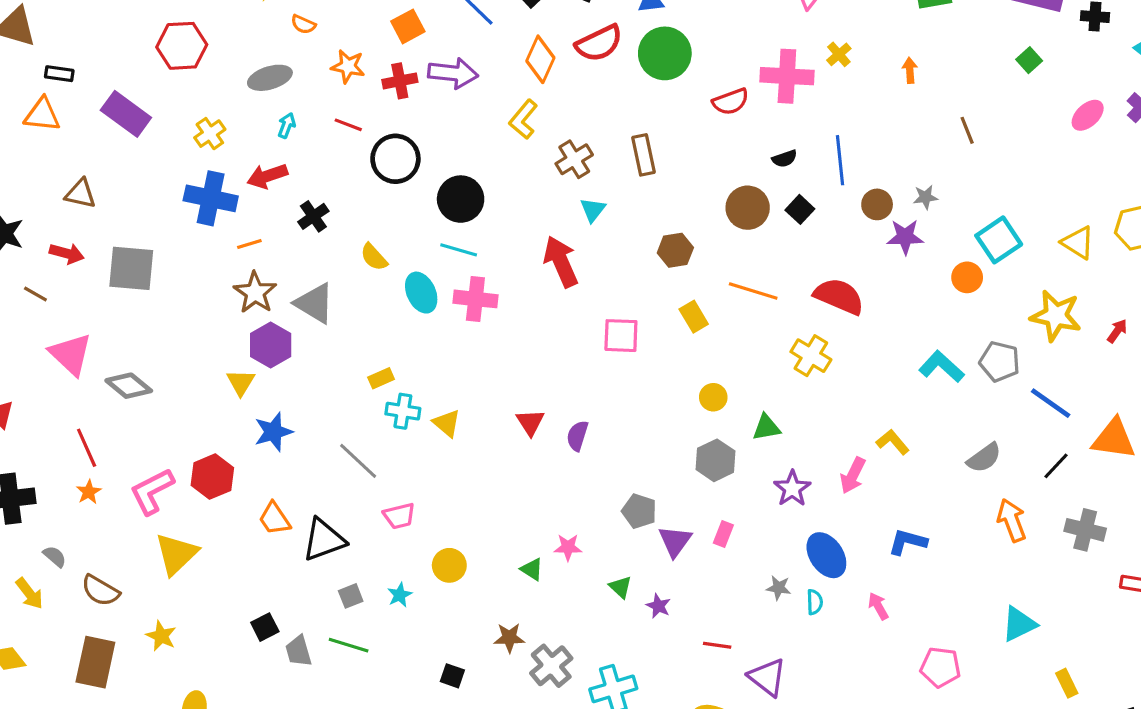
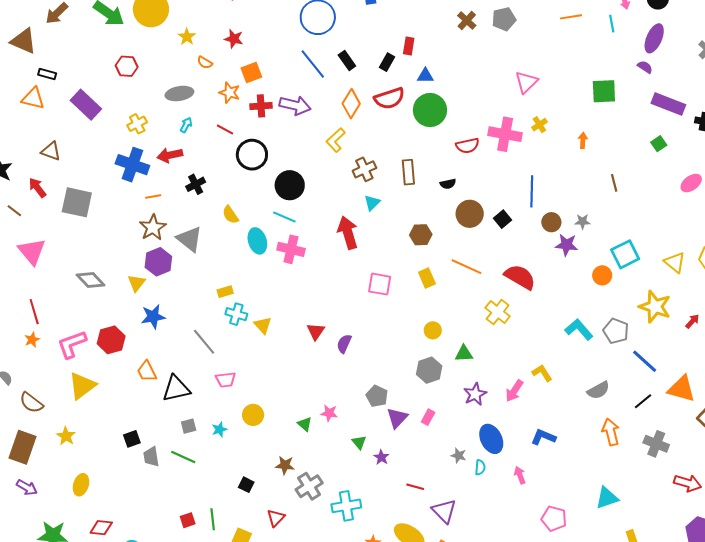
orange square: (408, 26) -> (251, 73), moved
red hexagon: (182, 46) -> (127, 66), size x0.7
black semicircle: (785, 159) -> (448, 184), moved
red arrow: (67, 253) -> (37, 188), turned -150
gray diamond: (129, 386) -> (91, 280), moved

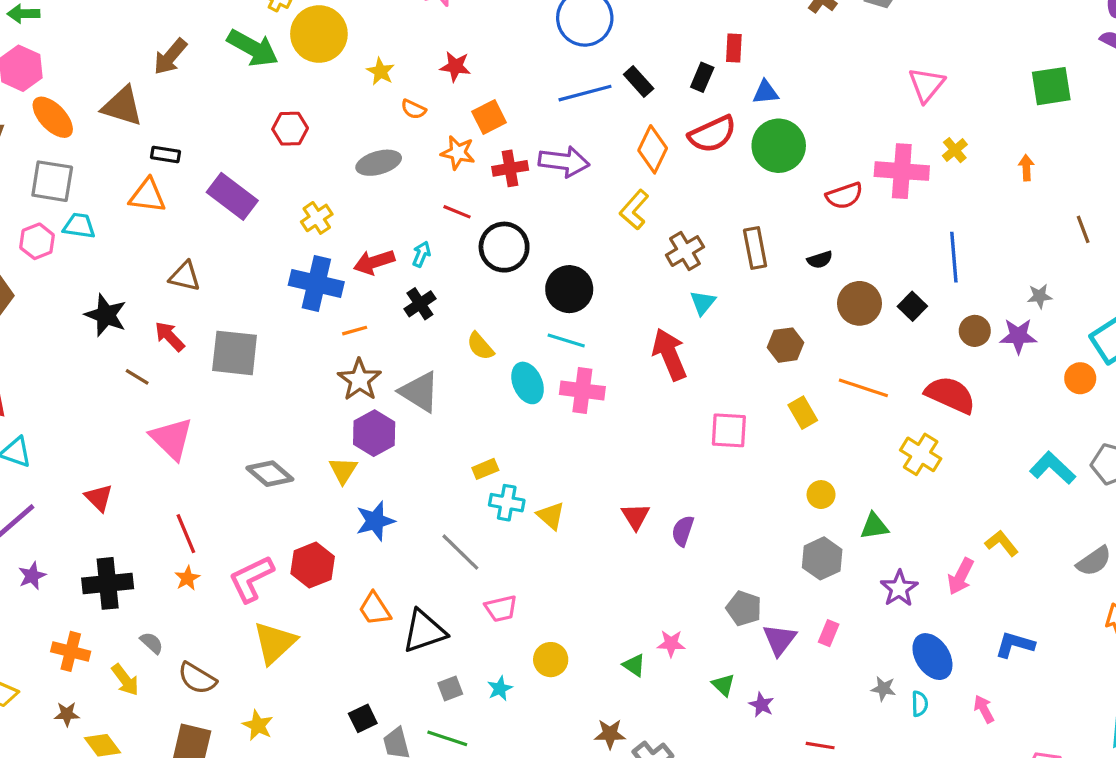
blue line: (313, 64) -> (585, 93), turned -60
cyan arrow: (186, 125) -> (421, 254), moved
brown circle: (551, 222) -> (975, 331), moved

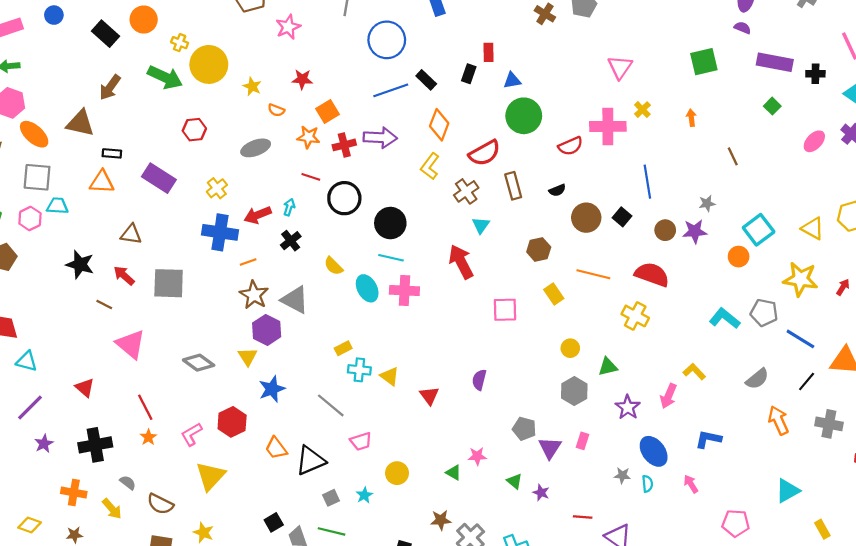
red semicircle: (712, 134) -> (485, 153), moved
red triangle: (635, 516) -> (429, 396), moved
pink L-shape: (251, 579) -> (191, 434), size x0.7

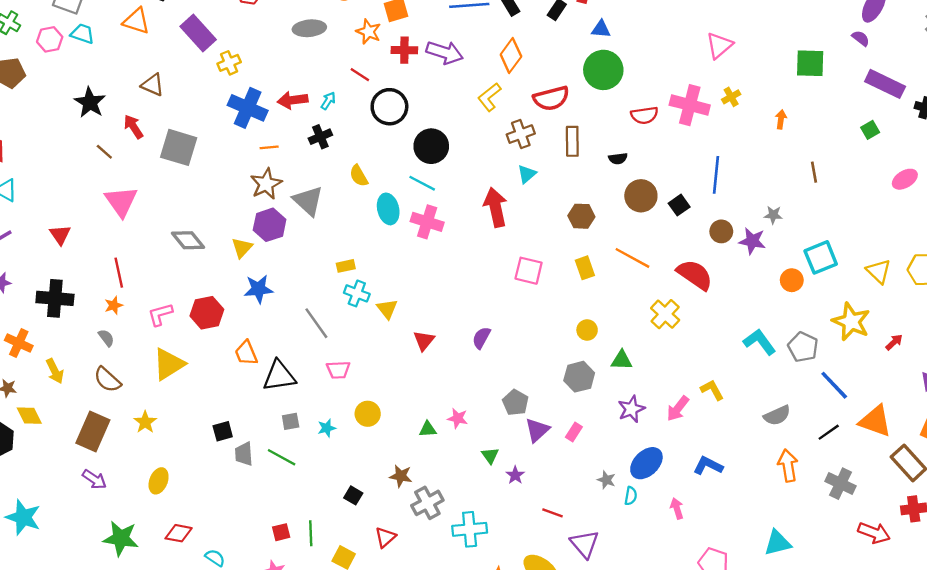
yellow cross: (217, 188) -> (229, 63), moved
blue ellipse: (654, 451) -> (646, 463), turned 68
green triangle: (453, 473) -> (428, 429), turned -49
gray semicircle: (128, 483) -> (106, 338), moved

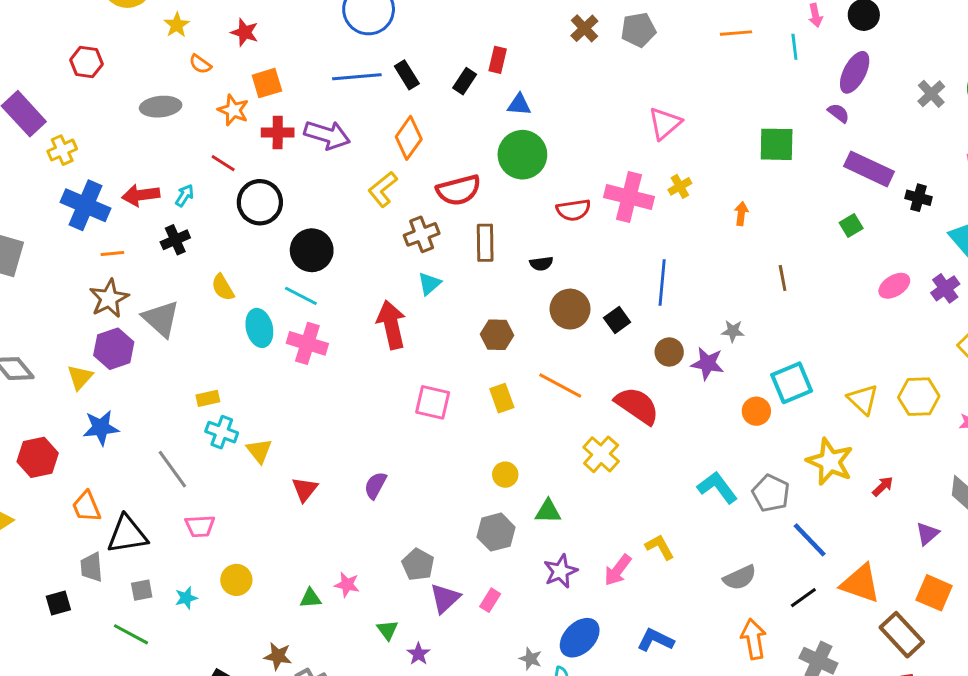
gray trapezoid: (244, 454) -> (92, 567), moved

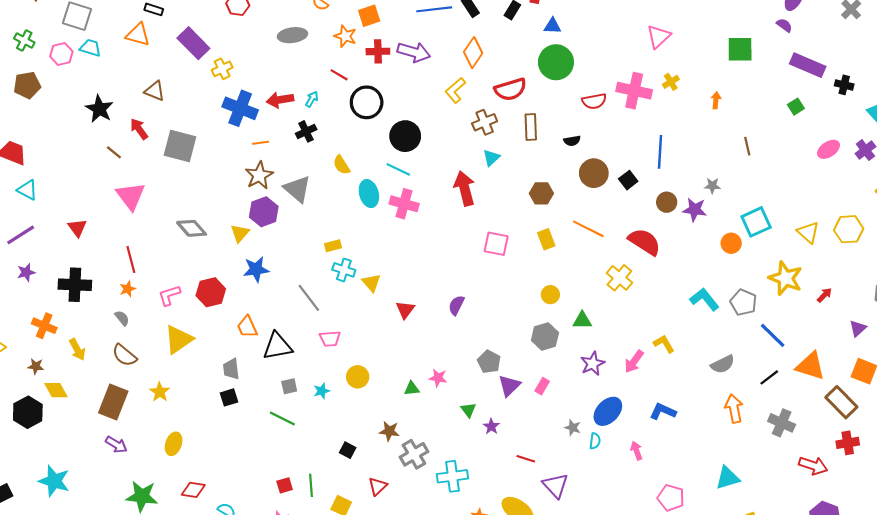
gray trapezoid: (92, 567) -> (231, 369), moved

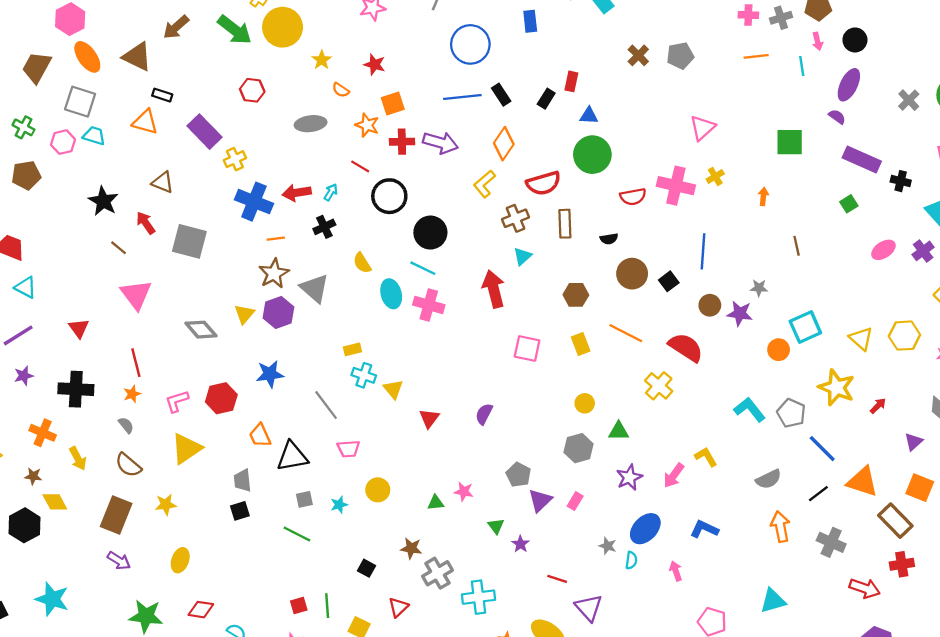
yellow triangle: (240, 233) -> (244, 314), moved
yellow star: (160, 392) -> (166, 505), turned 30

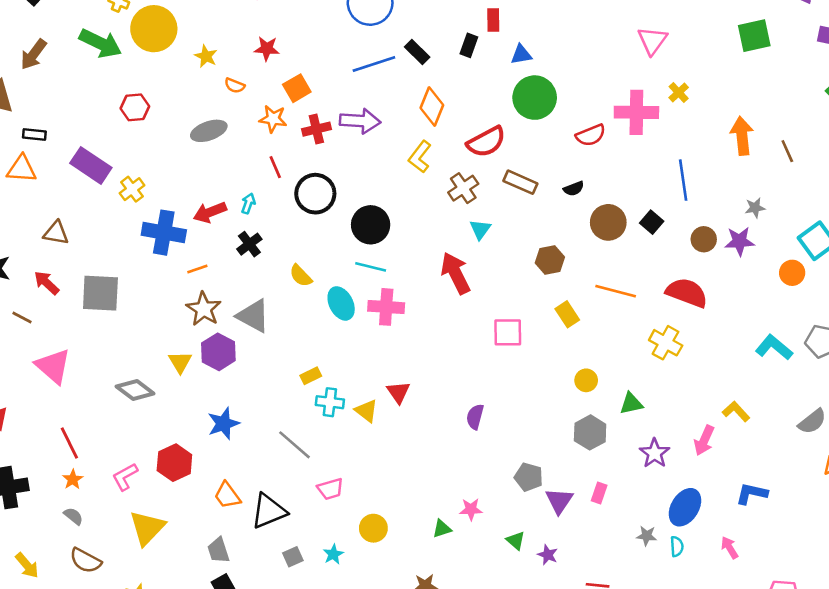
red line: (360, 166) -> (275, 167), turned 48
orange arrow: (763, 196) -> (742, 136), moved, size x1.8
brown rectangle: (565, 224) -> (520, 182), turned -52
red triangle: (429, 418) -> (398, 392), moved

